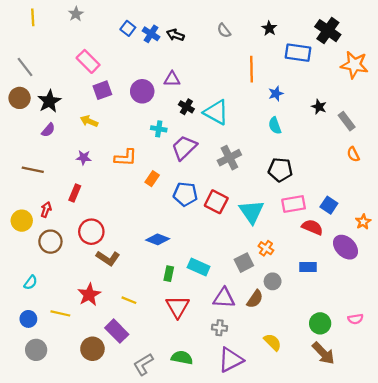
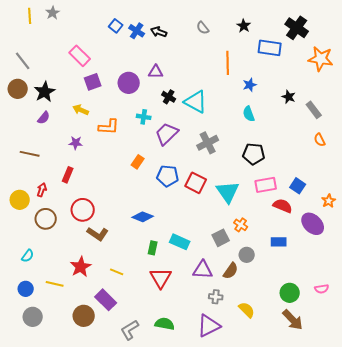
gray star: (76, 14) -> (53, 13), moved
orange L-shape: (126, 158) -> (109, 127), moved
gray cross: (220, 328) -> (216, 297), moved

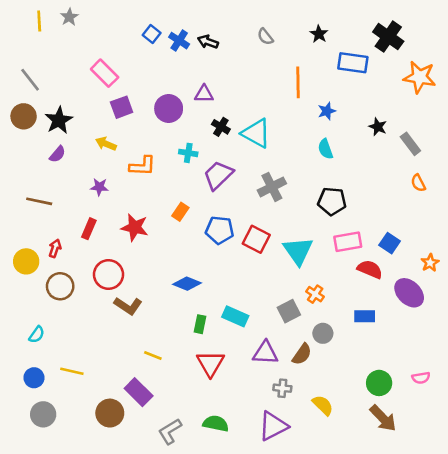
red star: (81, 267) -> (135, 227), moved, turned -30

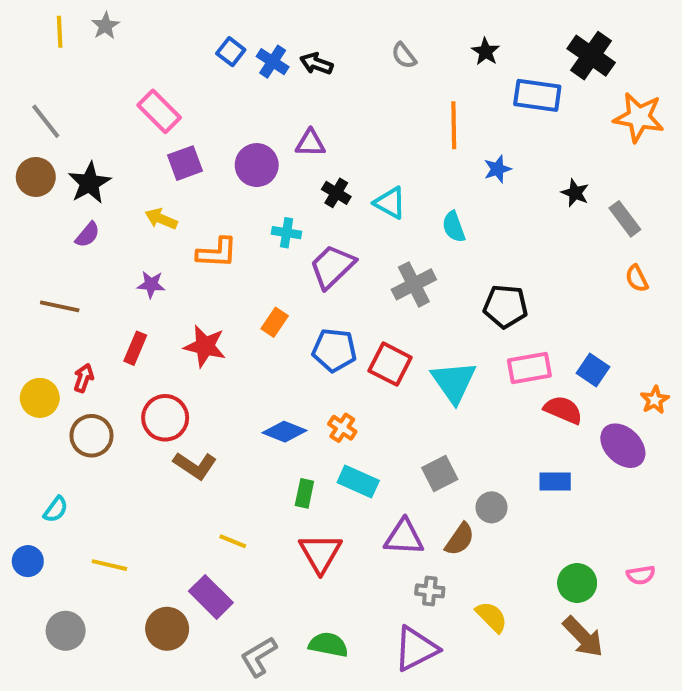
cyan triangle: (256, 133) -> (390, 203), size x0.7
cyan semicircle: (325, 149) -> (454, 227), moved
orange cross: (315, 294) -> (342, 428), moved
blue circle: (34, 378) -> (28, 561), moved

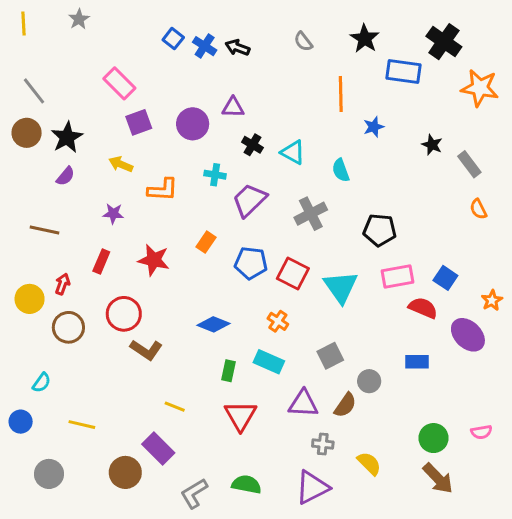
yellow line: (60, 32) -> (24, 24), moved
black star: (486, 52) -> (365, 39), size x1.4
orange cross: (342, 428) -> (278, 321), moved

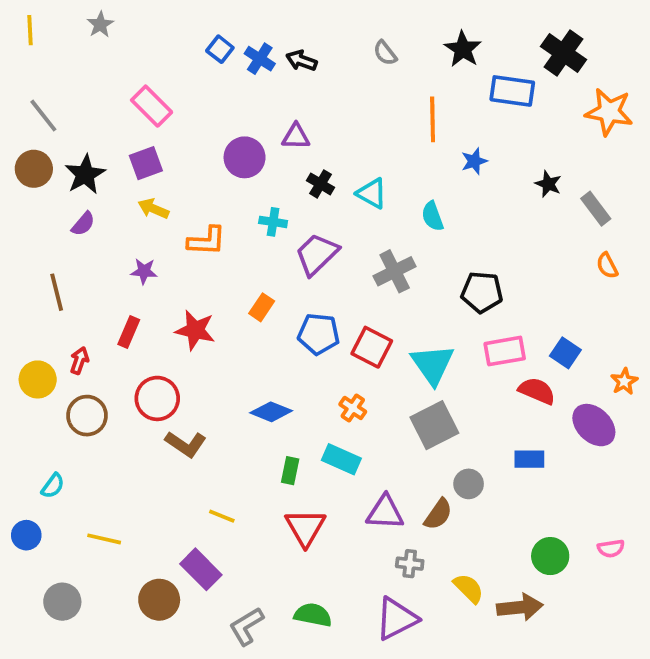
purple square: (139, 122) -> (146, 163), moved
brown line: (44, 230) -> (57, 292), turned 64
gray square: (330, 356) -> (434, 425), moved, size x1.4
brown arrow: (438, 478) -> (520, 607), moved, turned -52

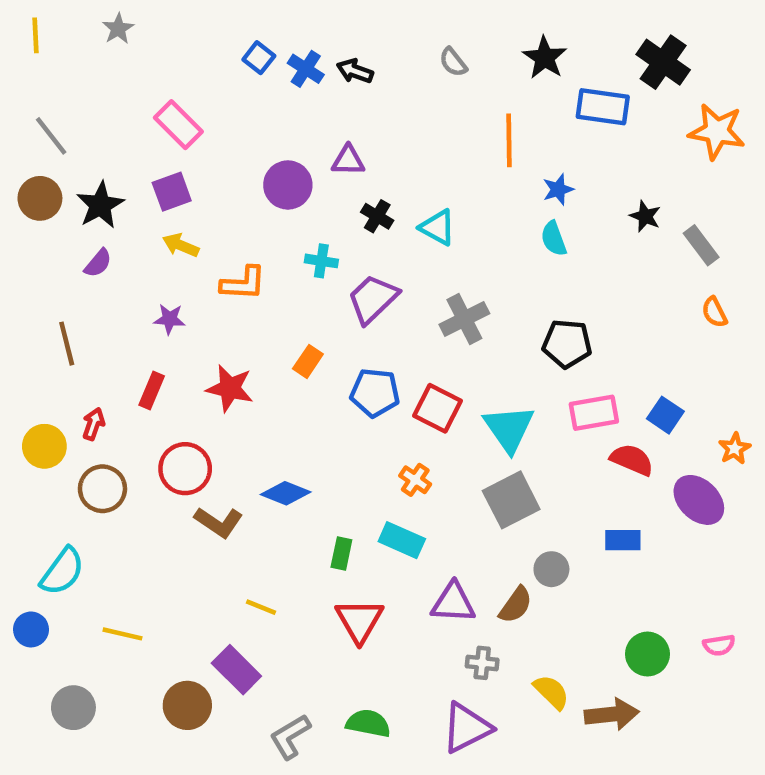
cyan semicircle: (433, 216) -> (554, 239), moved
blue diamond: (271, 412) -> (286, 493), moved
cyan semicircle: (53, 486) -> (62, 571), size x1.6

